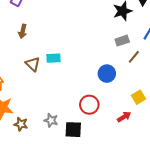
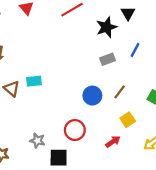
brown line: (134, 57) -> (120, 92), moved
gray star: (51, 120) -> (37, 141), moved

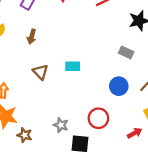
gray rectangle: (107, 59) -> (126, 52), moved, turned 40
cyan rectangle: (34, 81) -> (73, 66), moved

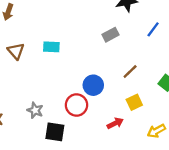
gray rectangle: (126, 52) -> (111, 35), turned -56
blue circle: (119, 86) -> (93, 85), moved

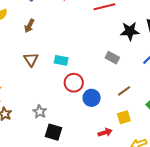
gray rectangle: (111, 35) -> (112, 58), turned 48
red circle: (76, 105) -> (74, 83), moved

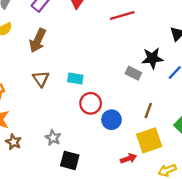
brown arrow: (29, 26) -> (38, 41), size x1.5
black star: (130, 31) -> (152, 58), moved
brown line: (124, 91) -> (148, 111), turned -32
yellow square: (124, 117) -> (149, 140), size x1.6

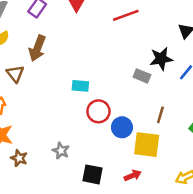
brown triangle: (41, 79) -> (15, 74), moved
yellow square: (149, 140) -> (147, 145), moved, turned 30
red arrow: (128, 159) -> (133, 175), moved
black square: (70, 160) -> (93, 174), moved

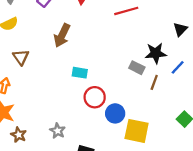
brown arrow: (37, 48) -> (62, 35), moved
brown line: (160, 115) -> (154, 82), moved

